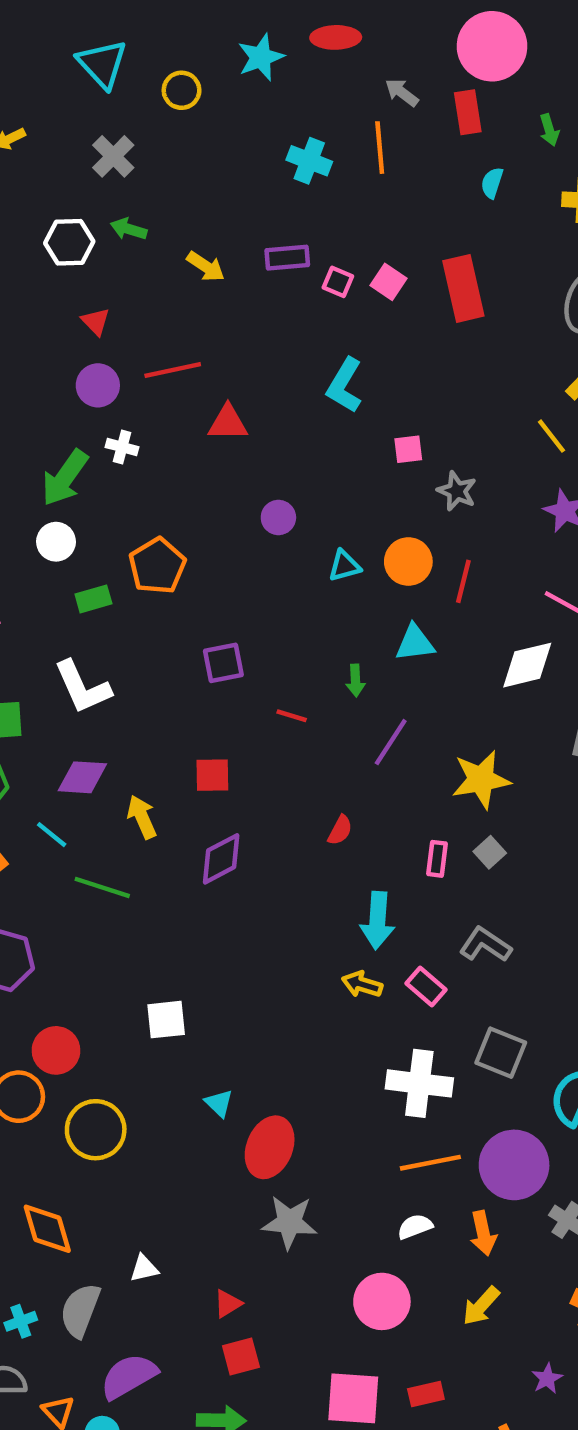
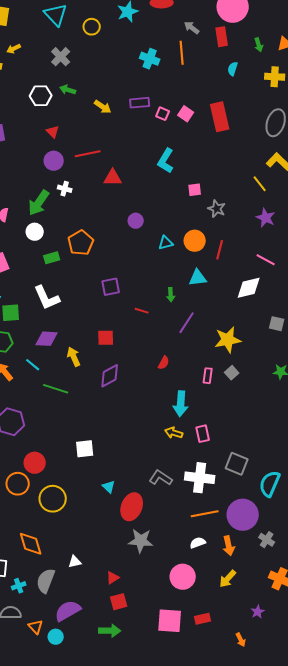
gray L-shape: (485, 945) -> (161, 478), moved
pink rectangle: (426, 987) -> (203, 434), turned 36

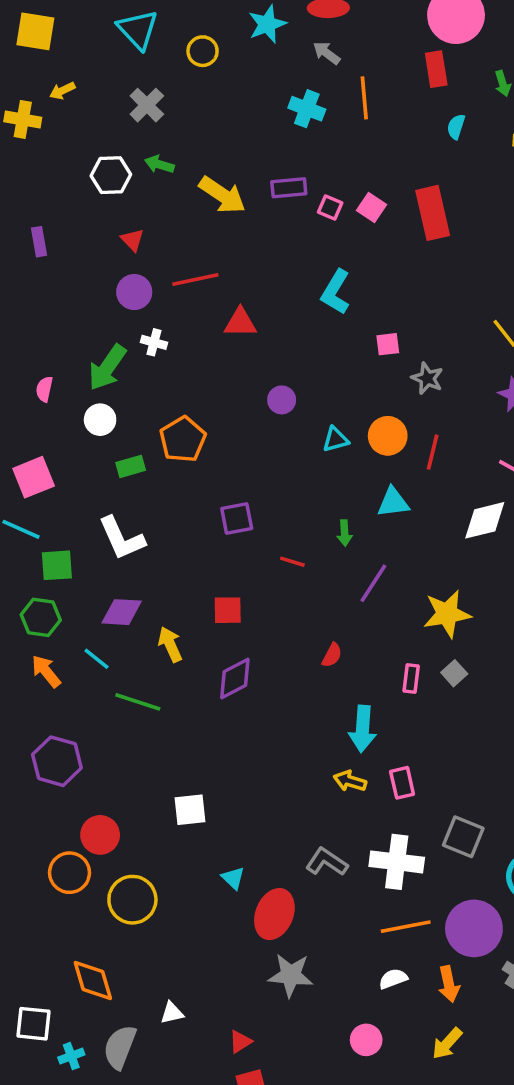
gray arrow: (192, 28) -> (327, 53), moved
yellow arrow: (103, 107) -> (222, 195), size x1.5
pink circle: (183, 577) -> (366, 1040), size x0.7

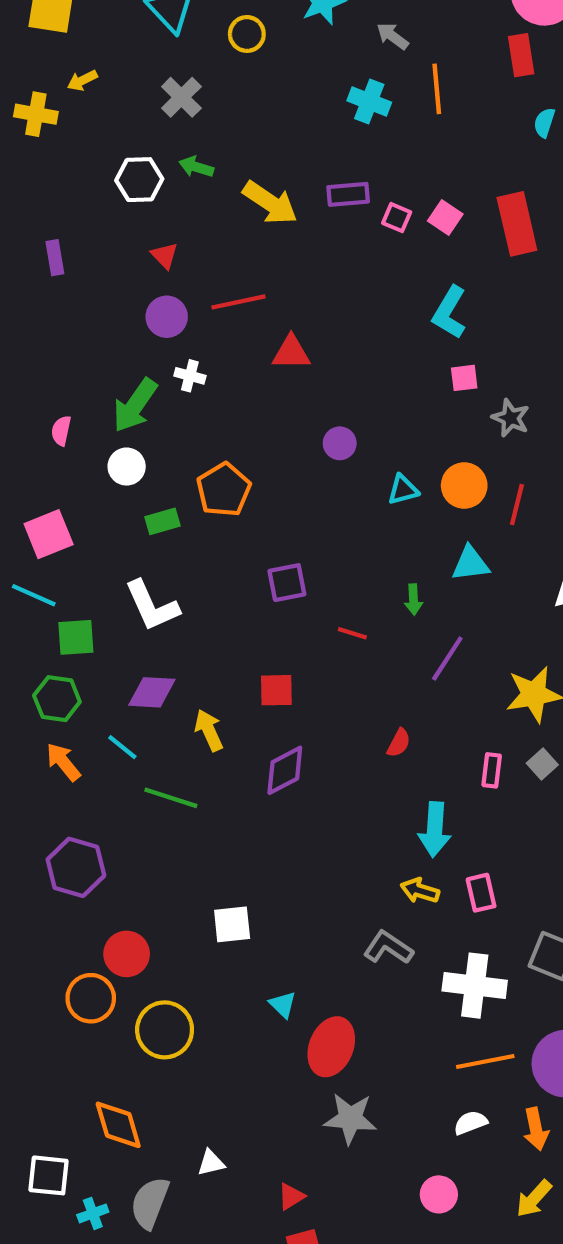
cyan L-shape: (336, 292) -> (449, 312), moved
gray L-shape: (327, 862) -> (388, 948), moved

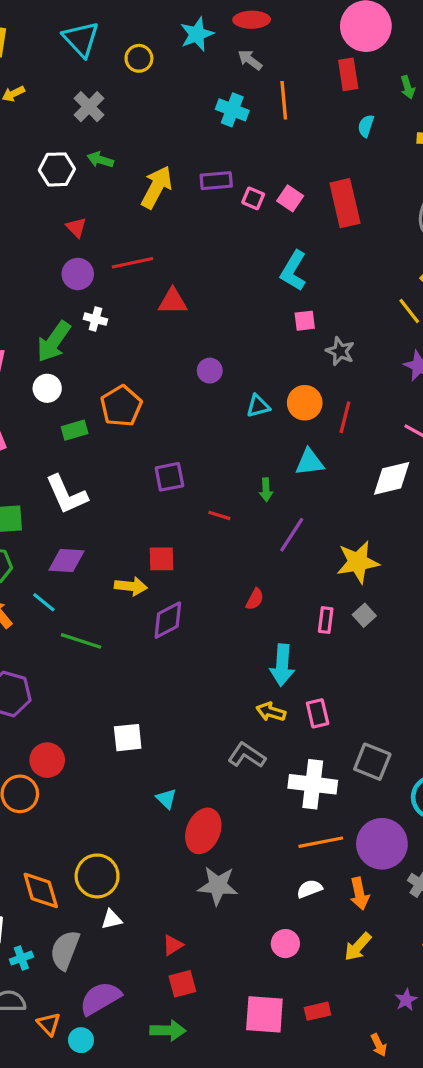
yellow arrow: (270, 203) -> (157, 187), turned -96
yellow arrow: (209, 730) -> (131, 586), moved, turned 120
yellow circle: (165, 1030) -> (97, 876), moved

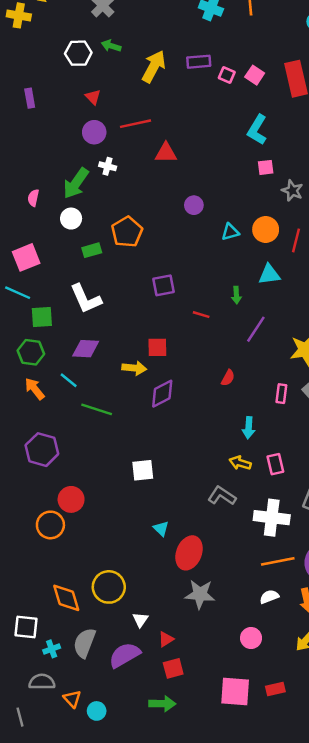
cyan arrow: (282, 665) -> (249, 428), size x0.7
white square: (128, 738) -> (143, 470), moved
white triangle: (112, 919) -> (140, 620), moved, turned -42
purple semicircle: (100, 998) -> (125, 655), moved

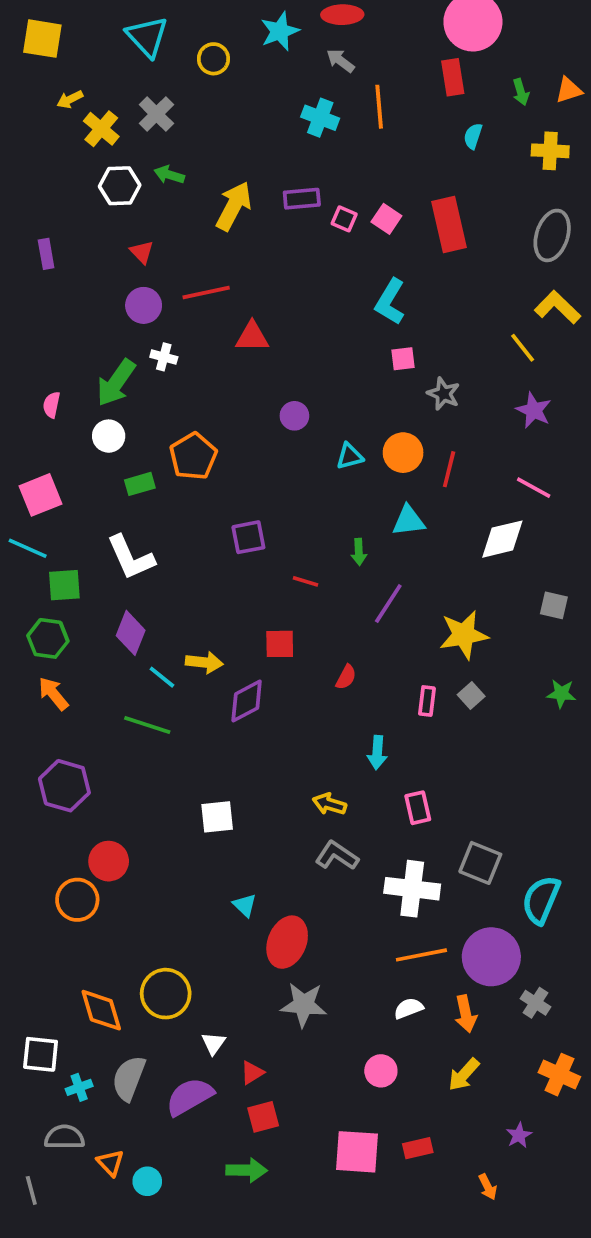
yellow cross: (19, 15) -> (101, 129), moved, turned 30
red square: (157, 347) -> (280, 644), moved
purple diamond: (86, 349) -> (131, 633), turned -72
cyan line: (69, 380) -> (162, 677), moved
yellow arrow: (240, 463) -> (329, 804), moved

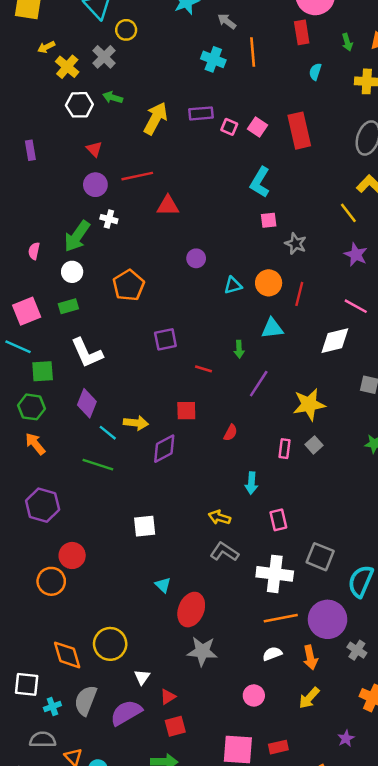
yellow circle: (213, 59) -> (126, 30), moved
green rectangle: (140, 484) -> (68, 306), moved

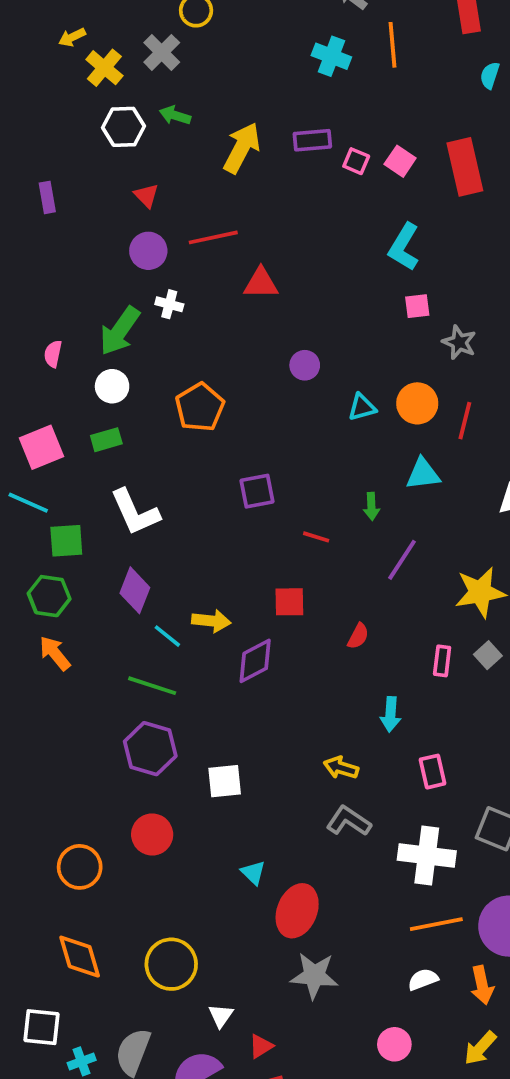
purple hexagon: (43, 505) -> (150, 749), moved
red circle: (72, 555) -> (152, 834), moved
orange diamond: (67, 655) -> (80, 957), moved

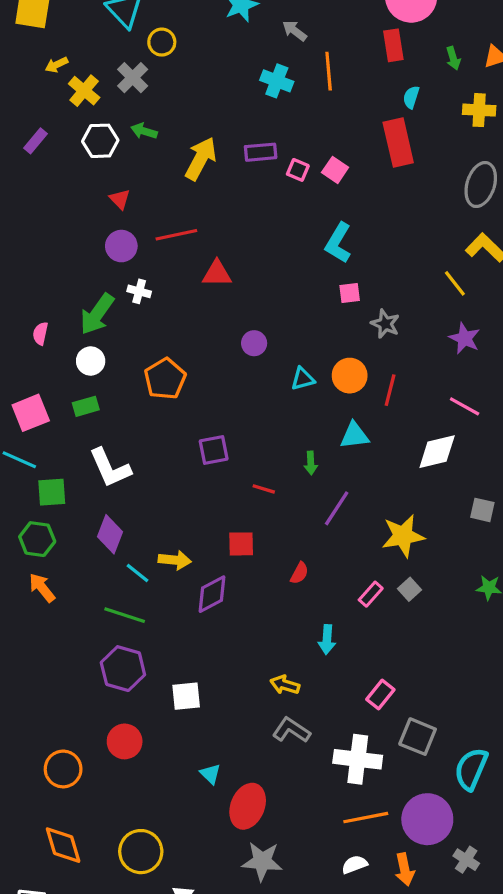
red rectangle: (465, 167) -> (398, 142), moved
purple rectangle: (47, 197) -> (36, 141), moved, turned 50
pink rectangle: (442, 661) -> (371, 594), turned 35
pink rectangle: (433, 772) -> (380, 695), moved, turned 52

